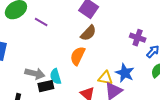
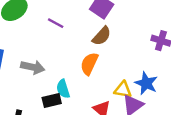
purple line: (41, 22) -> (56, 23), moved
gray arrow: (35, 74) -> (33, 67), moved

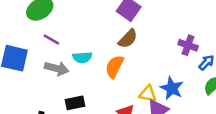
purple line: (56, 23) -> (51, 40), moved
cyan semicircle: (63, 89) -> (82, 57), moved, turned -78

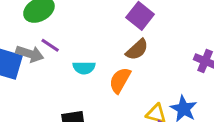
gray arrow: (57, 68) -> (30, 54), moved

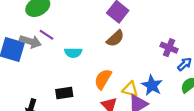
orange semicircle: (120, 80) -> (103, 79), moved

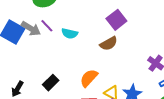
cyan semicircle: (73, 53) -> (70, 33), moved
black rectangle: (64, 93) -> (51, 83), turned -49

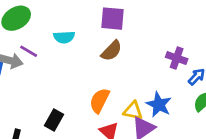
purple square: (116, 20) -> (112, 19), turned -30
cyan semicircle: (70, 33) -> (64, 37), moved

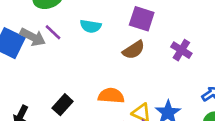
purple cross: (177, 58) -> (181, 50), moved
orange semicircle: (99, 101) -> (111, 96), turned 55

